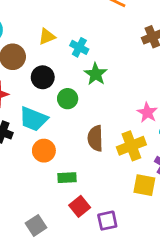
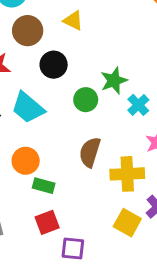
yellow triangle: (47, 37) -> (73, 21), turned 30
cyan cross: (79, 47) -> (138, 105), moved
green circle: (68, 99) -> (86, 100), moved
orange circle: (44, 151) -> (26, 161), moved

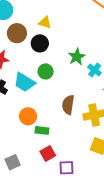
black circle: (54, 65) -> (40, 43), moved
green circle: (86, 100) -> (46, 71), moved

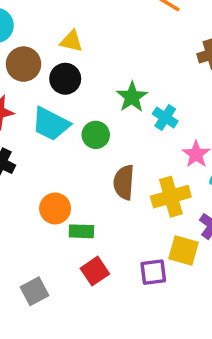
green circle: (46, 71) -> (96, 135), moved
cyan trapezoid: (24, 82) -> (51, 124), moved
purple square: (67, 168) -> (153, 272), moved

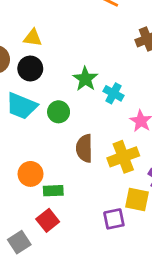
red square: (95, 271) -> (48, 220), moved

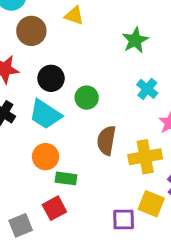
black circle: (30, 69) -> (51, 78), moved
green star: (85, 79) -> (135, 40), moved
cyan trapezoid: (22, 106) -> (45, 114), moved

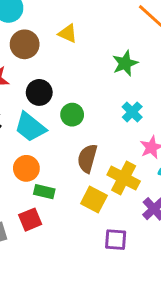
yellow cross: (145, 157) -> (124, 178), turned 32
yellow square: (151, 204) -> (94, 200), moved
purple square: (124, 219) -> (116, 240), moved

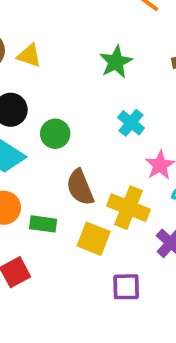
yellow triangle: (68, 34) -> (29, 56), moved
brown semicircle: (87, 158) -> (80, 187), turned -32
green rectangle: (44, 192) -> (43, 224), moved

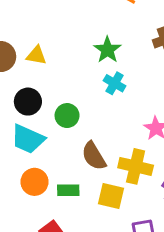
cyan cross: (131, 123) -> (115, 83), moved

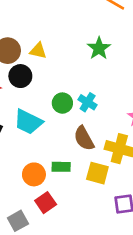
cyan cross: (115, 83) -> (88, 102), moved
black circle: (28, 102) -> (20, 76), moved
orange circle: (35, 182) -> (34, 174), moved

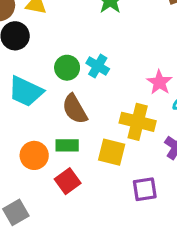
brown semicircle: (84, 138) -> (75, 109), moved
red square: (46, 203) -> (68, 181), moved

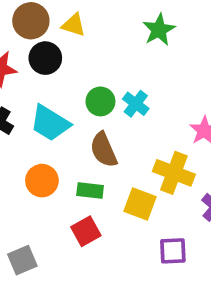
orange circle: (34, 155) -> (42, 181), moved

